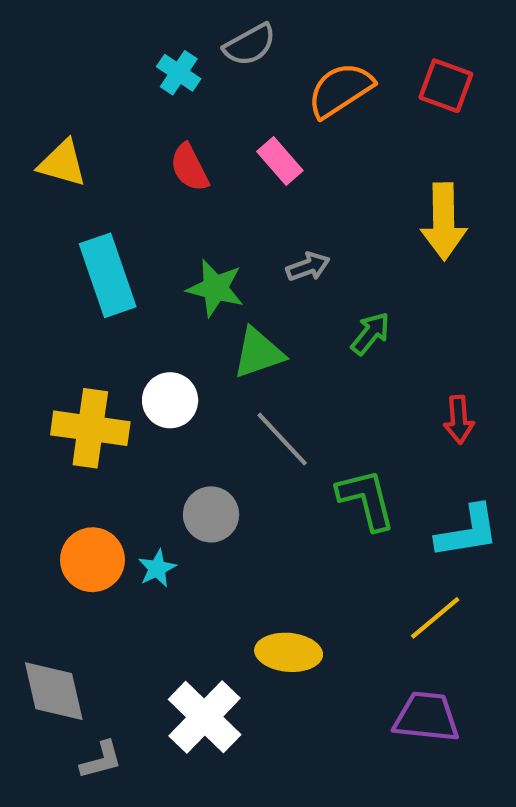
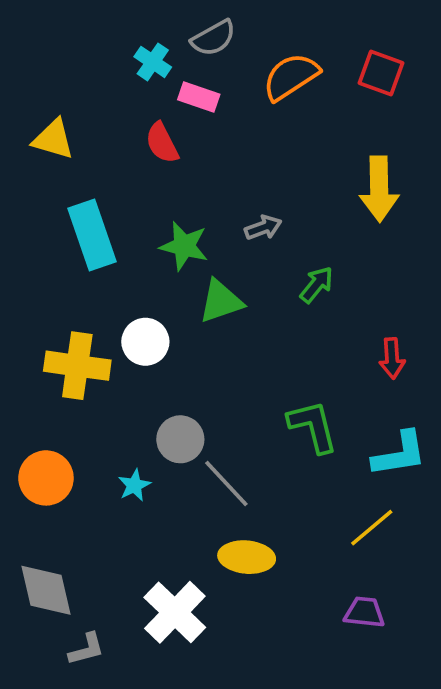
pink rectangle: (280, 161) -> (199, 97), moved, turned -30
gray line: (282, 439) -> (226, 483), moved
orange circle: (92, 560) -> (46, 478), moved
purple trapezoid: (426, 717) -> (364, 612), size x0.7

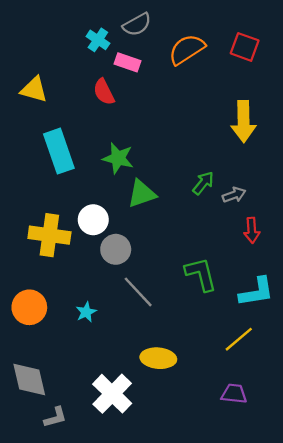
gray arrow: (263, 228) -> (234, 195), moved
gray circle: (180, 439) -> (116, 249), moved
gray line: (226, 483) -> (138, 292), moved

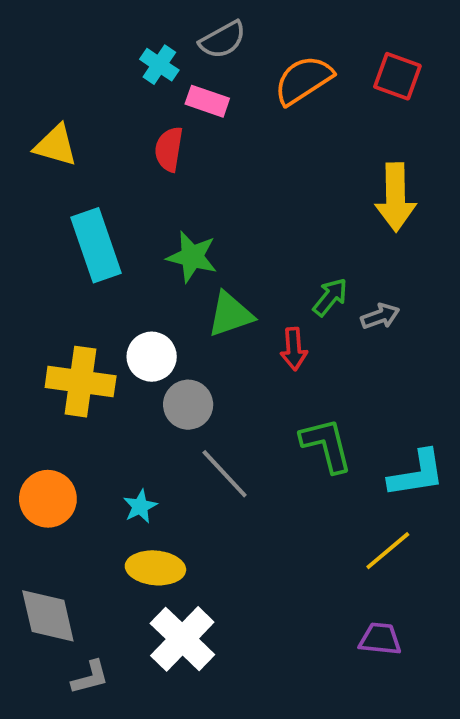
red semicircle: (104, 92) -> (169, 149), turned 36
red arrow: (252, 230) -> (294, 349), moved
yellow ellipse: (158, 358) -> (155, 568), moved

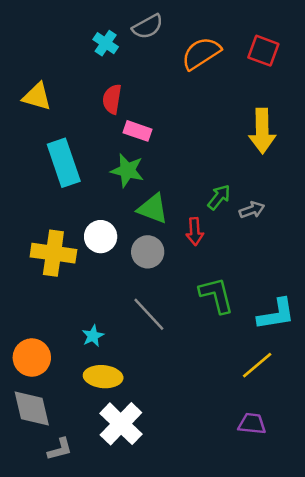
pink rectangle: (207, 101) -> (137, 131), moved
green triangle: (230, 314) -> (153, 209), turned 40
gray circle: (188, 405) -> (148, 252), moved
orange circle: (48, 499) -> (32, 358), moved

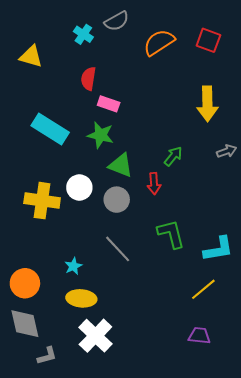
yellow triangle: (37, 97) -> (31, 56), moved
cyan rectangle: (64, 163) -> (50, 129), turned -39
gray arrow: (252, 210) -> (227, 151), moved

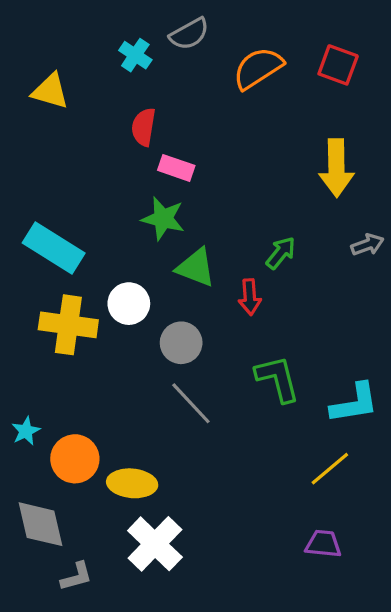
cyan rectangle: (50, 129) -> (54, 248), moved
gray circle: (117, 200) -> (181, 343), moved
cyan star: (73, 266) -> (26, 431), moved
orange circle: (25, 283) -> (75, 459), moved

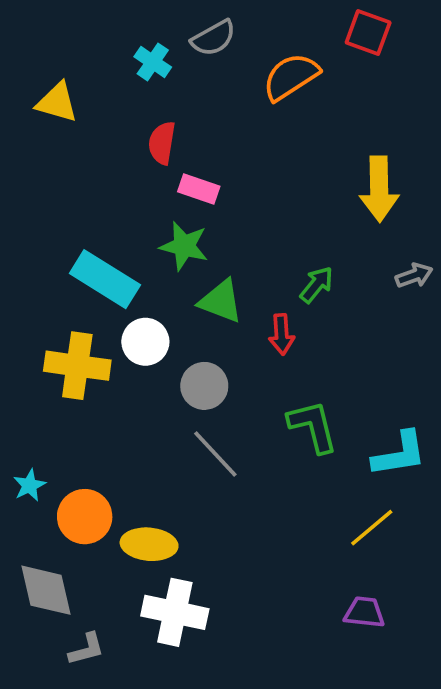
red square: (338, 65) -> (368, 33), moved
cyan rectangle: (54, 248) -> (105, 279), moved
white cross: (155, 544) -> (175, 612), turned -32

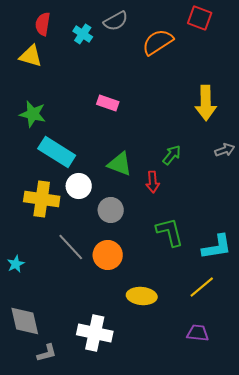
red semicircle: (162, 143) -> (43, 24), moved
green star: (184, 246) -> (33, 114), moved
gray line: (215, 454) -> (71, 247), moved
orange circle: (85, 517) -> (108, 255), moved
yellow ellipse: (149, 544) -> (142, 296), moved

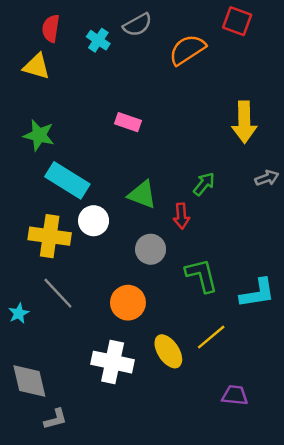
gray circle: (111, 210) -> (151, 249), moved
gray line: (71, 247) -> (58, 293), moved
yellow line: (202, 287) -> (211, 337), moved
yellow ellipse: (142, 296) -> (168, 351), turned 52
white cross: (95, 333) -> (113, 362), moved

